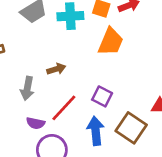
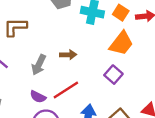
purple square: (102, 96) -> (113, 75), moved

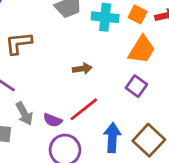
gray arrow: (39, 65) -> (24, 114), moved, turned -48

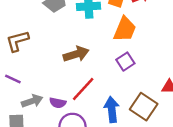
brown arrow: (82, 69) -> (76, 54), size x1.5
purple square: (136, 86) -> (125, 62), turned 30
gray arrow: (24, 114) -> (32, 101), turned -72

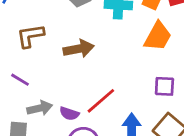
brown arrow: (76, 54) -> (79, 49), moved
purple square: (125, 62) -> (164, 86), moved, turned 30

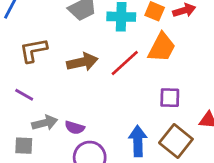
red line: (101, 101) -> (125, 63), moved

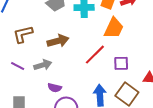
red line: (125, 63) -> (95, 55), moved
gray arrow: (45, 123) -> (43, 65), moved

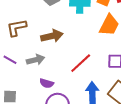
red line: (95, 55) -> (81, 63), moved

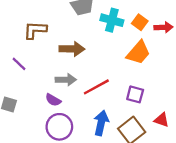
gray arrow: (36, 60) -> (66, 80), moved

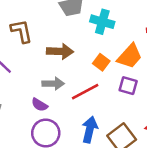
orange square: (140, 22) -> (101, 62), moved
brown L-shape: (35, 30) -> (21, 31), turned 75
purple square: (135, 94) -> (128, 86), moved

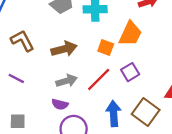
purple square: (128, 86) -> (130, 72), moved, turned -30

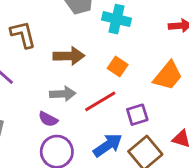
orange trapezoid: (130, 34) -> (168, 76), moved
purple square: (130, 72) -> (137, 115), moved
blue arrow: (114, 113) -> (108, 145), turned 45

